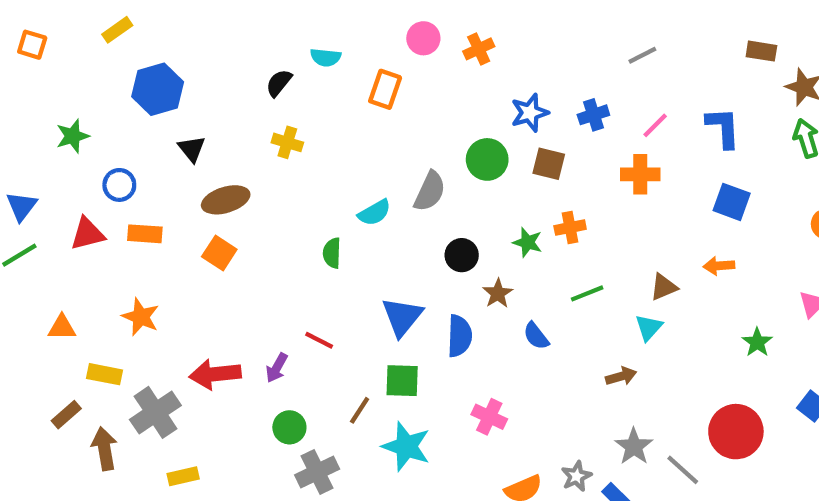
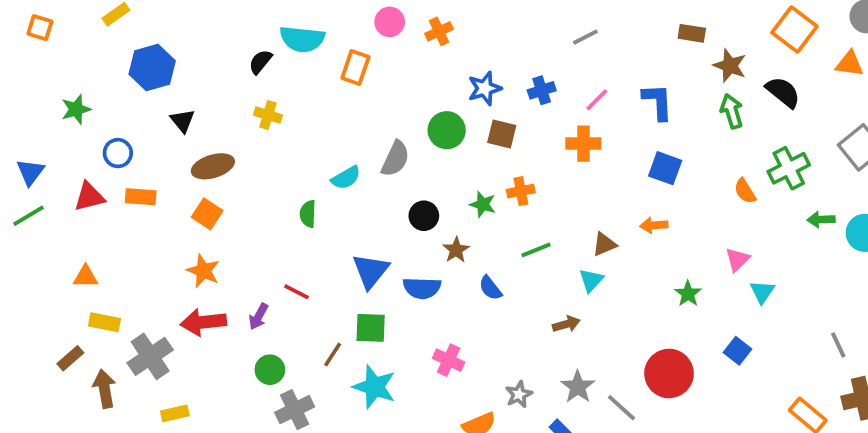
cyan semicircle: (326, 57) -> (302, 39), size x1.6
orange star: (141, 317) -> (203, 271), moved
orange triangle: (62, 327) -> (86, 277), moved
blue semicircle: (460, 336) -> (422, 288), turned 90
gray star: (576, 476) -> (519, 394), moved

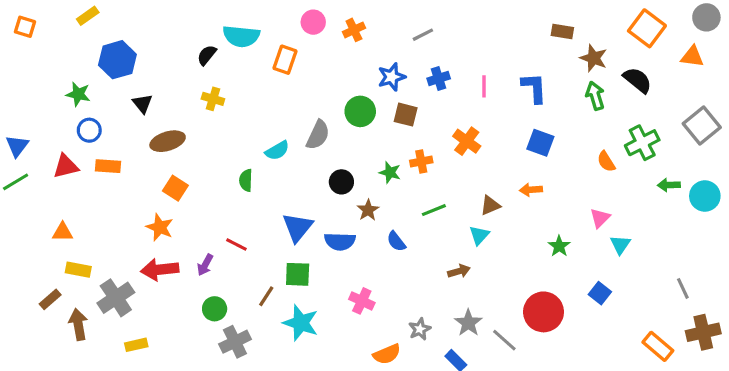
gray line: (585, 37) -> (423, 35), moved
pink line: (597, 100) -> (484, 86), turned -45
green star: (76, 109) -> (78, 94), moved, turned 30
orange cross: (583, 144) -> (467, 141), moved, turned 36
orange square: (207, 214) -> (175, 188), moved

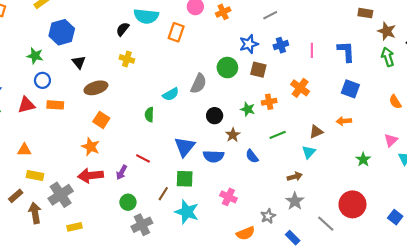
blue square: (600, 293) -> (395, 217), moved
gray star: (468, 323) -> (295, 201), moved

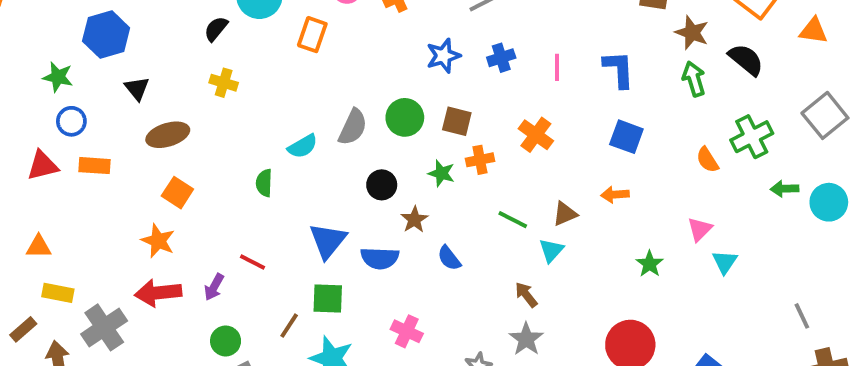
green circle: (227, 68) -> (405, 117), moved
brown square: (258, 70) -> (457, 121), moved
green line: (278, 135) -> (513, 220), moved, turned 49
brown arrow: (295, 177) -> (526, 295), turned -112

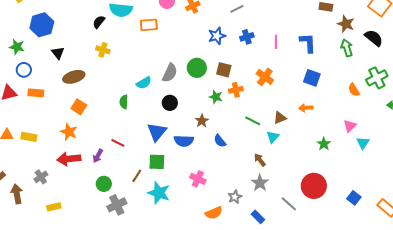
orange rectangle: (312, 35) -> (149, 25), turned 66
black circle: (382, 185) -> (170, 103), moved
yellow rectangle: (58, 293) -> (29, 137), moved
gray cross: (104, 327) -> (41, 177), size x0.6

